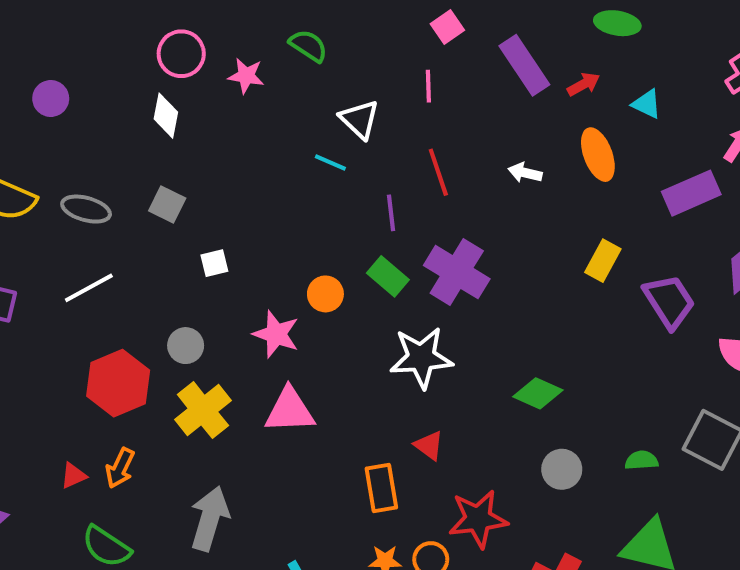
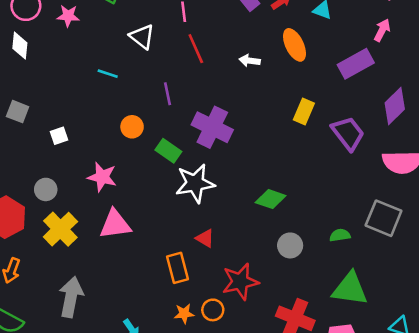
cyan line: (330, 163) -> (108, 74), moved
red line: (438, 172) -> (196, 49), moved
gray square: (167, 205) -> (18, 112), moved
green rectangle: (388, 276) -> (168, 151), moved
orange circle: (325, 294) -> (132, 127), moved

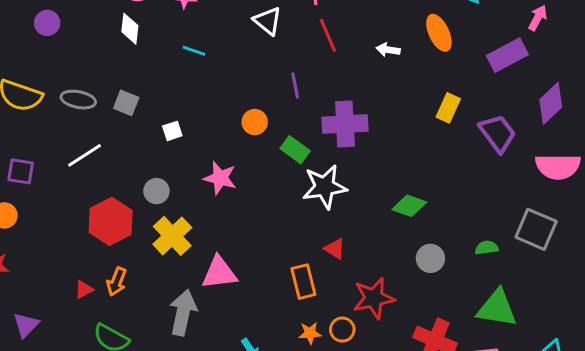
cyan line: (108, 74) -> (194, 51), moved
purple cross: (212, 127) -> (345, 124), turned -30
pink triangle: (115, 224) -> (219, 273), moved

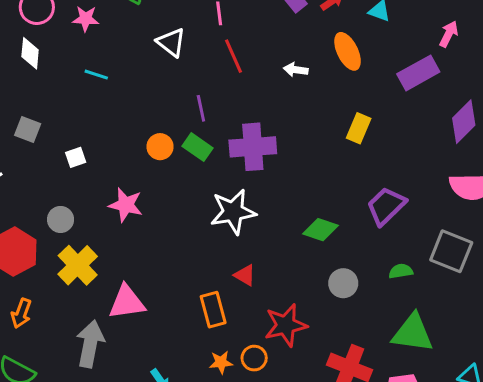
purple trapezoid: (498, 133) -> (386, 206), moved, turned -96
green rectangle: (295, 150) -> (197, 147), moved

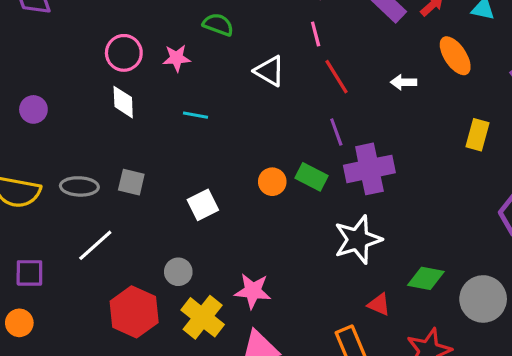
purple line: (201, 108) -> (336, 132), moved
white square: (76, 157) -> (203, 205), moved, size x1.4
pink star: (126, 205) -> (253, 291), moved
green diamond: (321, 230) -> (426, 278), moved
gray circle: (343, 283) -> (483, 299), size x1.5

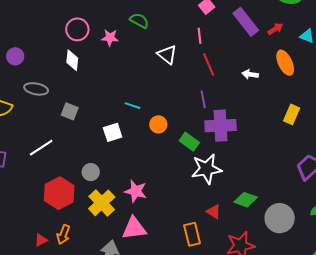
cyan line: (195, 115) -> (132, 106), moved
green rectangle: (311, 177) -> (189, 142), moved
gray ellipse: (79, 186) -> (36, 89), moved

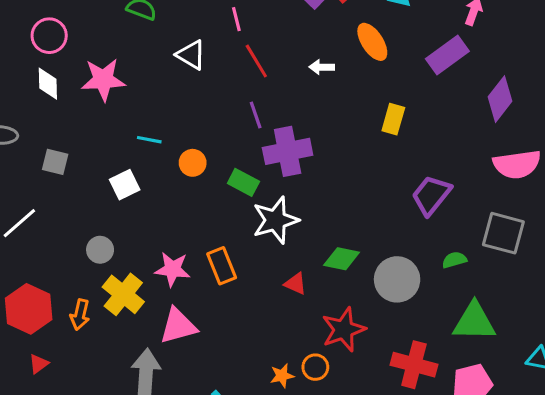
pink star: (110, 38) -> (103, 80), moved, size x1.6
red hexagon: (59, 193) -> (29, 309), moved
orange rectangle: (192, 234) -> (222, 266), moved
orange arrow: (63, 235) -> (80, 314), moved

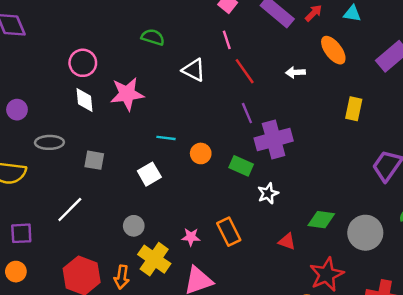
white star: (275, 220) -> (268, 193), size x0.6
pink star: (172, 269) -> (191, 237), size x0.7

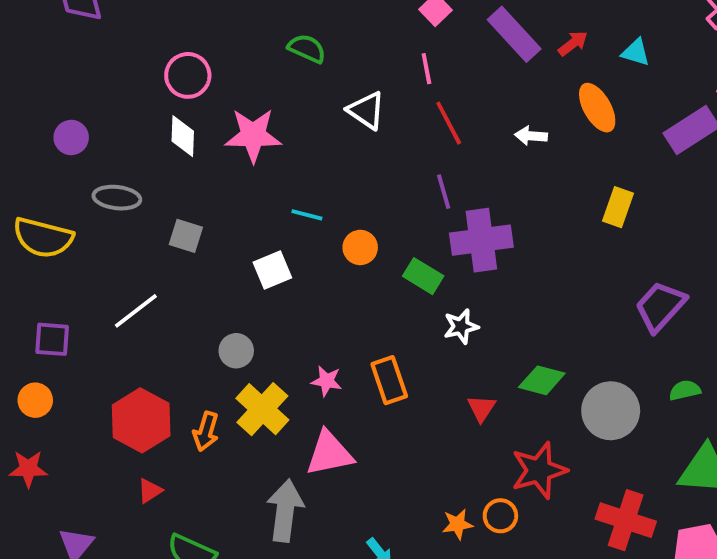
red triangle: (287, 241) -> (481, 408), turned 36

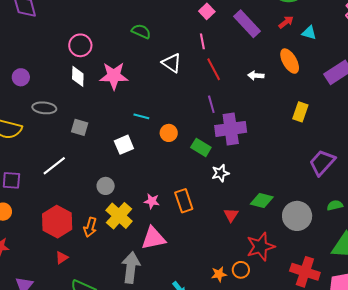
red arrow: (573, 43) -> (286, 22), moved

